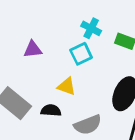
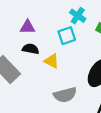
black semicircle: (51, 110) -> (31, 49), moved

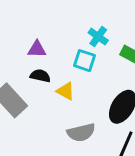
cyan square: (67, 36) -> (85, 61), turned 36

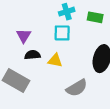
cyan cross: (98, 37) -> (67, 12), turned -35
purple triangle: (37, 49) -> (24, 36), turned -42

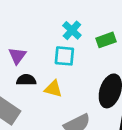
cyan cross: (67, 12) -> (72, 30), turned -35
green rectangle: (95, 17) -> (106, 40), turned -35

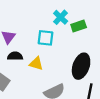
cyan cross: (72, 30) -> (61, 17), moved

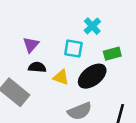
green rectangle: (79, 26) -> (112, 54), moved
black ellipse: (81, 66) -> (92, 76), moved, turned 30

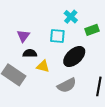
green rectangle: (112, 54) -> (92, 30), moved
yellow triangle: (61, 77) -> (43, 66), moved

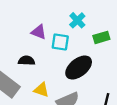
purple triangle: (23, 36) -> (39, 32), moved, turned -48
yellow triangle: (43, 66) -> (41, 90), moved

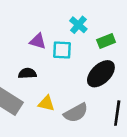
black ellipse: (79, 68) -> (101, 74), moved

